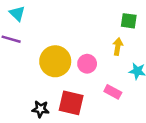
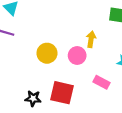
yellow arrow: (118, 47) -> (91, 39), moved
yellow circle: (55, 61) -> (47, 53), size x0.7

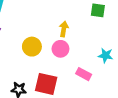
yellow arrow: (91, 39) -> (64, 29), moved

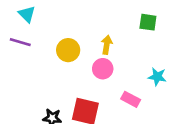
yellow circle: (32, 47) -> (68, 50), moved

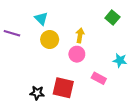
cyan triangle: (27, 14) -> (41, 19), moved
green square: (148, 22) -> (112, 17), turned 32

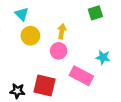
green square: (112, 17) -> (95, 13), turned 32
pink rectangle: (99, 78) -> (81, 76), size x1.5

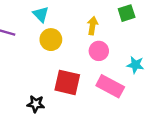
yellow arrow: (62, 31) -> (92, 26), moved
pink circle: (59, 51) -> (99, 51), moved
red square: (44, 86) -> (67, 82), moved

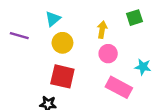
cyan triangle: (41, 14) -> (53, 19), turned 35
red square: (67, 82) -> (62, 76), moved

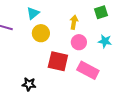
cyan star: (143, 67) -> (105, 41), moved
red square: (62, 76) -> (58, 61), moved

